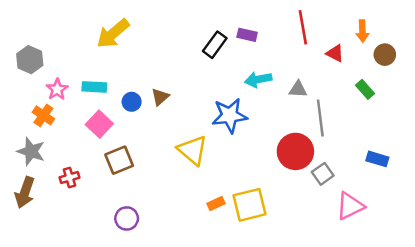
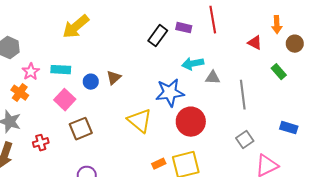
red line: (303, 27) -> (213, 20), moved
gray triangle: (298, 89) -> (213, 78), moved
red circle: (295, 151) -> (191, 122), moved

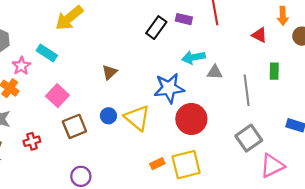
cyan rectangle: (61, 70) -> (47, 53), moved, turned 30
green rectangle: (279, 72) -> (274, 71), moved, turned 42
blue circle: (91, 82) -> (108, 116), moved
gray square: (245, 140) -> (249, 138), size x1.4

